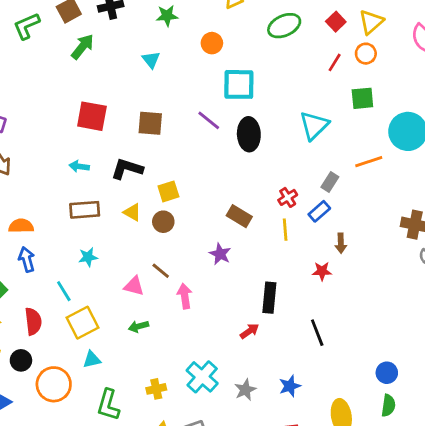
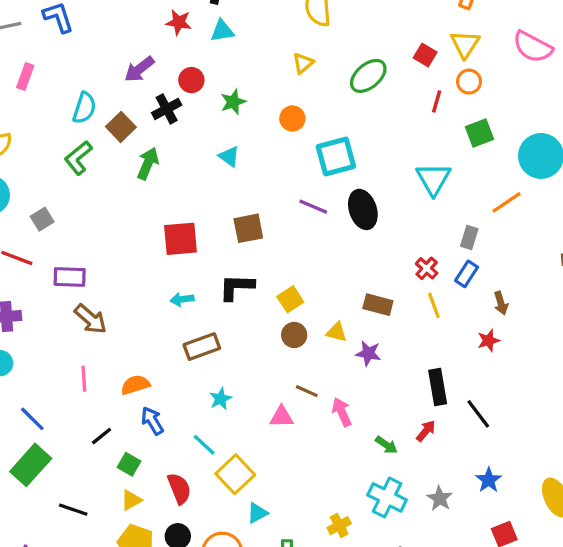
yellow triangle: (132, 212) -> (337, 332), moved
green arrow: (138, 326) -> (386, 445), moved, turned -114
black line: (317, 333) -> (478, 414), moved

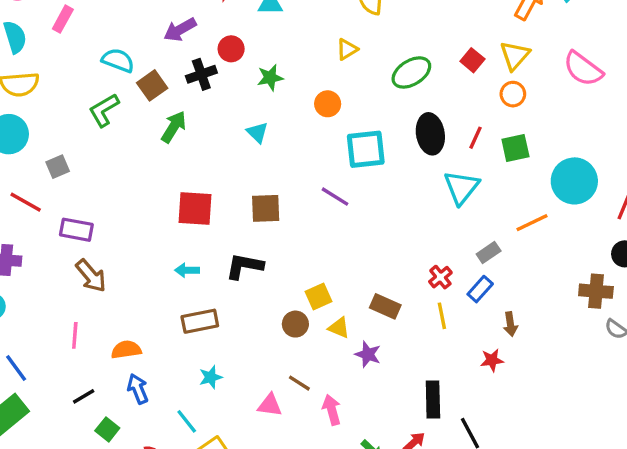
red line: (437, 101) -> (476, 138), moved
cyan semicircle: (84, 108) -> (118, 60), turned -96
black ellipse: (363, 209) -> (430, 134), moved
gray rectangle: (469, 237) -> (489, 253), turned 30
yellow square: (290, 299) -> (319, 297), moved

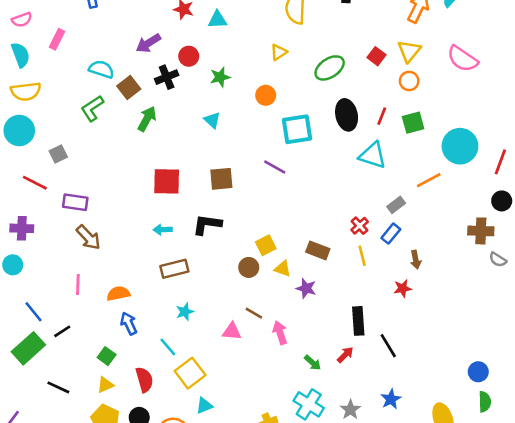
cyan triangle: (461, 187) -> (373, 155), turned -48
black line: (84, 396) -> (62, 331), moved

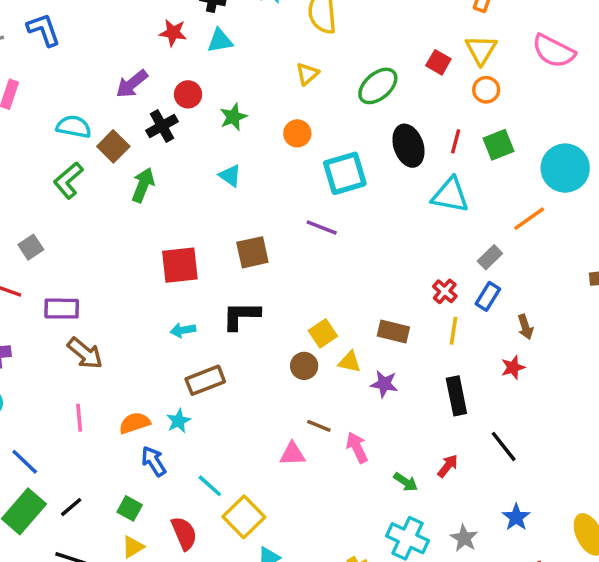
yellow line: (362, 256) -> (453, 331), turned 30
cyan star: (185, 312) -> (179, 421), moved
black rectangle: (358, 321) -> (456, 396), moved
black line: (62, 331) -> (71, 507), moved

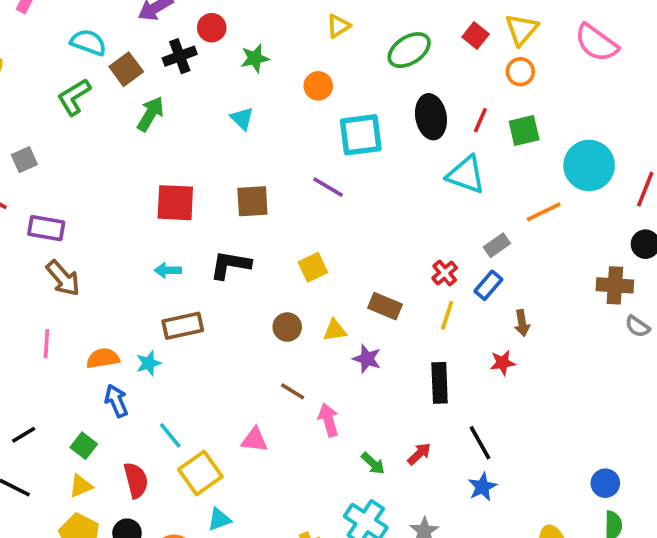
yellow square: (323, 333) -> (313, 267), moved
yellow triangle: (350, 362) -> (335, 330), turned -30
pink triangle: (292, 454) -> (255, 440), moved
blue star: (516, 517) -> (482, 487), moved

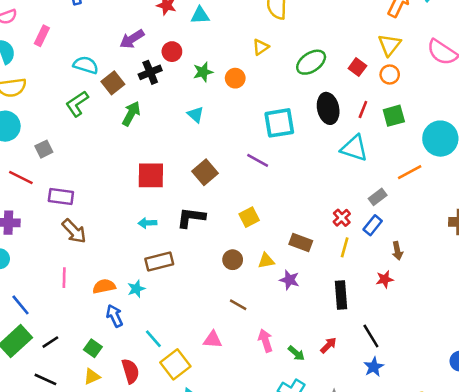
red square: (476, 36) -> (357, 67), moved
orange circle: (318, 86) -> (235, 78), moved
brown square: (252, 201) -> (205, 172), turned -35
pink arrow: (328, 420) -> (265, 341), moved

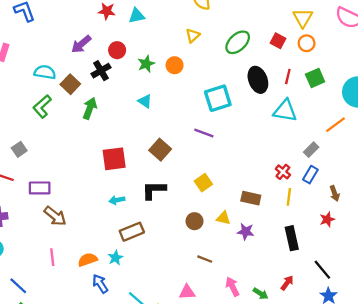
yellow triangle: (266, 261) -> (223, 218), turned 32

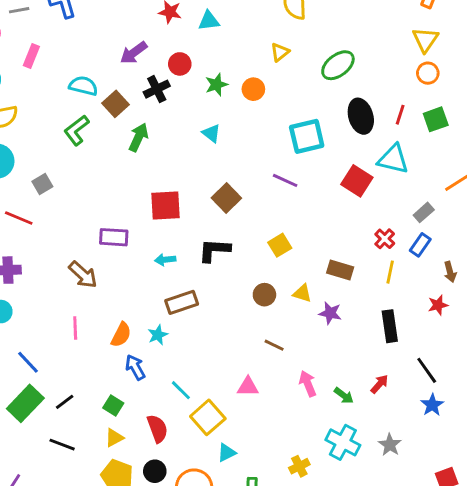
red square: (278, 41) -> (357, 181), moved, size x1.5
purple rectangle: (40, 188) -> (114, 237), moved
orange semicircle: (88, 260) -> (121, 335), turned 132

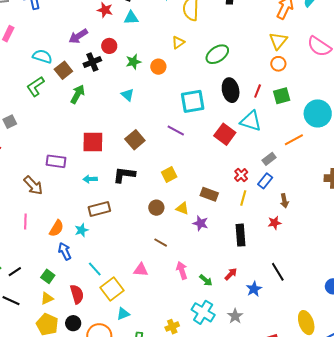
black line: (427, 370) -> (278, 272), moved
blue star: (432, 405) -> (254, 289), moved

